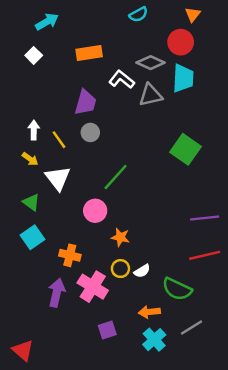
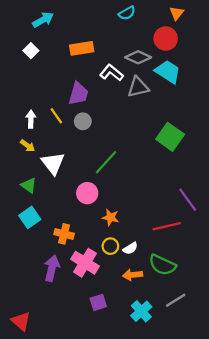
cyan trapezoid: (183, 78) -> (168, 72), turned -60
yellow line: (59, 140) -> (56, 116), moved
purple line: (205, 218) -> (188, 200), turned 60
red line: (205, 255) -> (167, 226), moved
orange arrow: (149, 312) -> (132, 275), moved

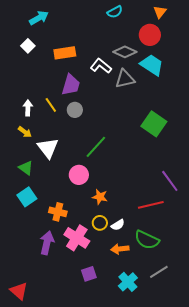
orange rectangle: (82, 48) -> (65, 53), moved

